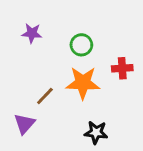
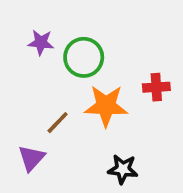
green circle: (81, 45) -> (84, 57), moved, size x1.4

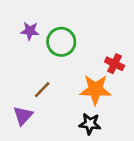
red cross: (156, 87) -> (115, 64), turned 30
orange star: (106, 106) -> (95, 90), moved

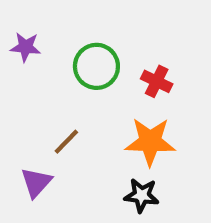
purple star: (30, 31) -> (25, 47), moved
red cross: (115, 64) -> (157, 81), moved

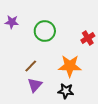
red cross: (157, 81) -> (88, 38), moved, turned 32
purple triangle: (36, 182) -> (35, 85), moved

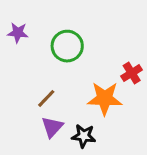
red cross: (88, 38) -> (132, 73), moved
black star: (66, 91) -> (84, 136), moved

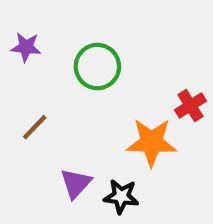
brown line: (46, 98) -> (35, 127), moved

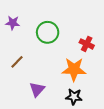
red cross: (190, 106) -> (87, 44), moved, turned -32
black star: (121, 196) -> (74, 97), moved

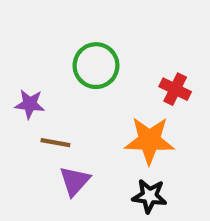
purple star: (13, 23) -> (30, 104), moved
brown line: (17, 62) -> (55, 143), moved, turned 56

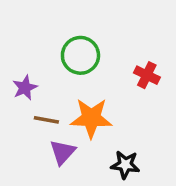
purple star: (30, 104) -> (25, 88), turned -30
orange star: (149, 140) -> (91, 118), moved

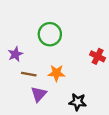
red cross: (147, 75) -> (98, 56), moved
orange star: (91, 118) -> (56, 73), size x0.7

